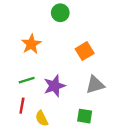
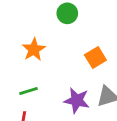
purple star: (54, 86) -> (77, 100), moved, turned 30

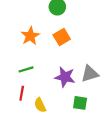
orange square: (95, 58) -> (62, 37), moved

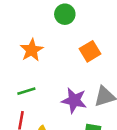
orange square: (62, 37) -> (90, 51), moved

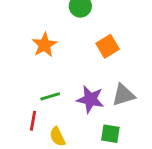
green line: (26, 91) -> (50, 96), moved

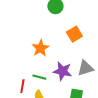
orange star: (44, 45) -> (40, 48), moved
green line: (50, 96) -> (39, 77), moved, turned 32

